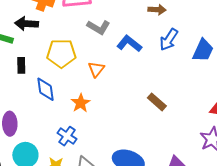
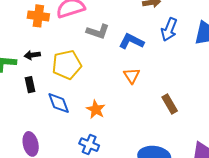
black arrow: (27, 24) -> (32, 55), moved, size x0.7
orange triangle: (96, 69) -> (132, 76), moved
brown rectangle: (157, 102) -> (170, 104), moved, turned 30

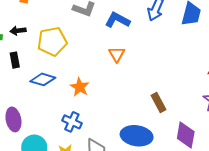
blue diamond: (59, 103) -> (43, 79), turned -55
brown rectangle: (170, 104) -> (158, 102), moved

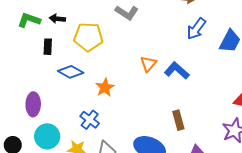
blue L-shape: (117, 20) -> (177, 71), moved

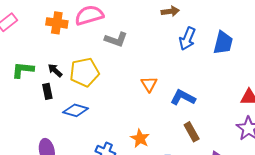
black arrow: (57, 19) -> (55, 70), moved, turned 49
blue L-shape: (177, 71) -> (183, 98), moved
orange star: (105, 87) -> (140, 138), moved

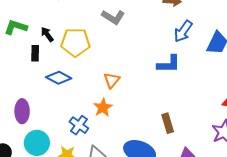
orange triangle: (149, 84) -> (112, 80), moved
blue L-shape: (183, 98) -> (169, 64), moved, turned 140
orange star: (140, 138) -> (103, 107), moved

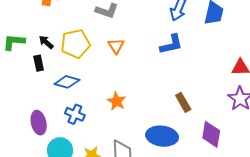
orange triangle: (112, 80) -> (116, 46), moved
blue cross: (79, 125) -> (75, 114), moved

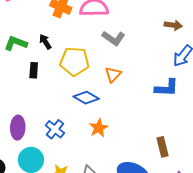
black arrow: (46, 42) -> (45, 42), moved
blue diamond: (67, 82) -> (86, 98), moved

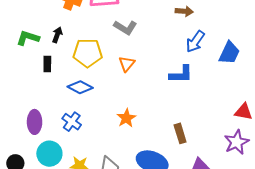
black arrow: (45, 42) -> (57, 35), turned 56
blue diamond: (86, 98) -> (80, 87), moved
orange star: (99, 128) -> (126, 118), moved

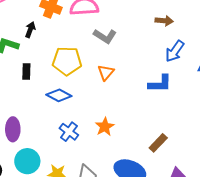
black arrow: (57, 35) -> (30, 30), moved
blue cross: (72, 122) -> (69, 132), moved
brown rectangle: (180, 133) -> (158, 143), turned 60

